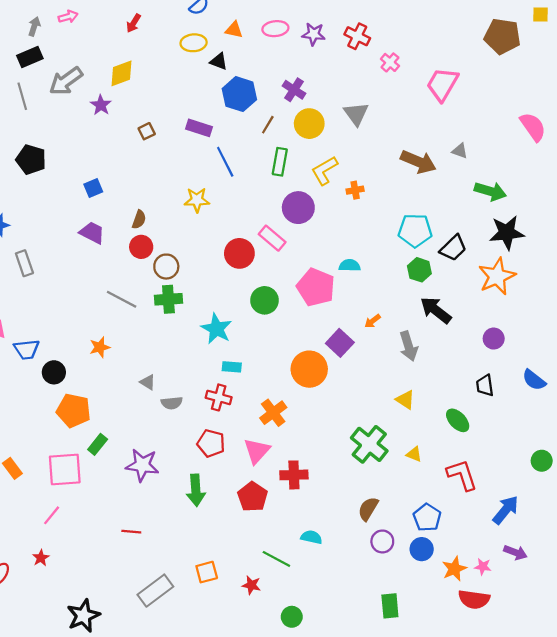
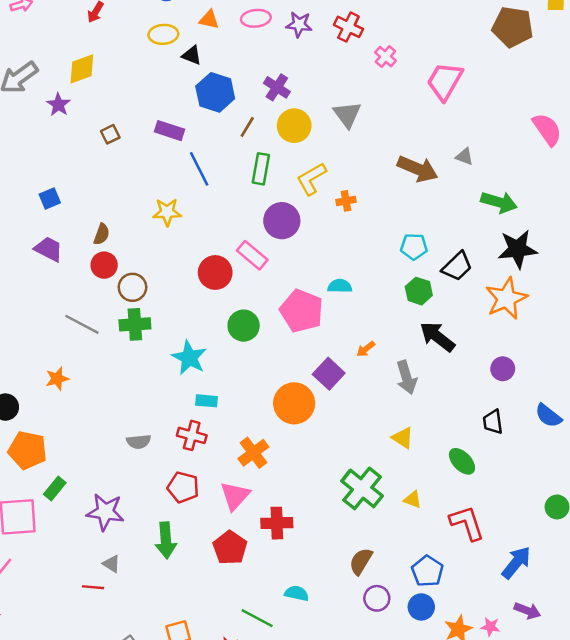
cyan pentagon: (415, 230) -> (414, 247), size x0.7
gray triangle: (148, 382) -> (111, 564), moved

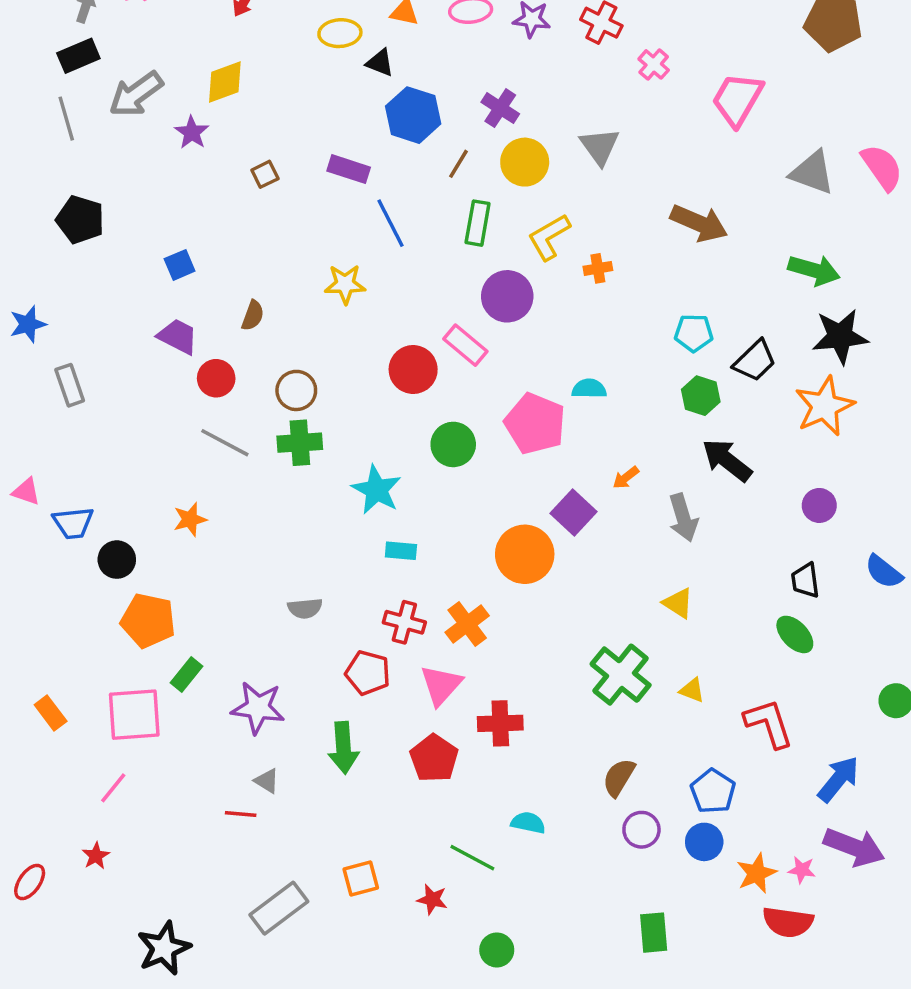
gray triangle: (464, 157) -> (812, 173), moved, size x1.8
red circle: (104, 265) -> (216, 378), moved
red cross: (192, 435) -> (404, 622), moved
green ellipse: (462, 461) -> (795, 634), moved
purple arrow: (527, 611) -> (854, 847), size x1.6

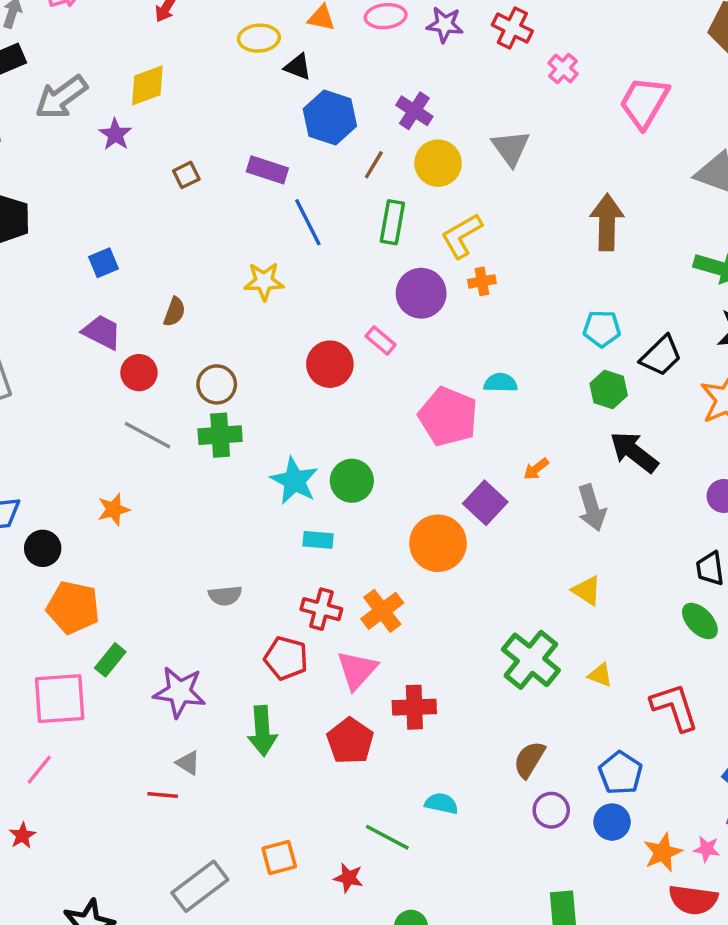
brown arrow: (699, 223) -> (607, 222), turned -112
orange cross: (598, 268) -> (482, 281), moved
pink rectangle: (465, 345) -> (381, 341), size x0.7
green circle: (453, 444) -> (352, 481), moved

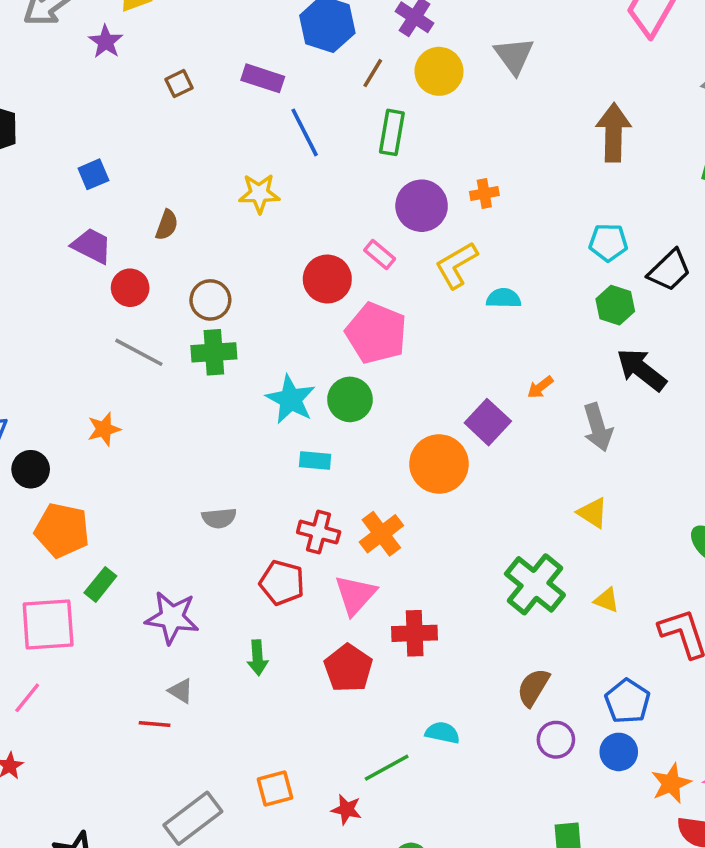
yellow L-shape: (462, 236) -> (456, 265), moved
pink pentagon: (448, 417) -> (376, 333), moved
green arrow: (262, 731) -> (257, 658), size x0.7
green line: (387, 837) -> (387, 768), turned -57

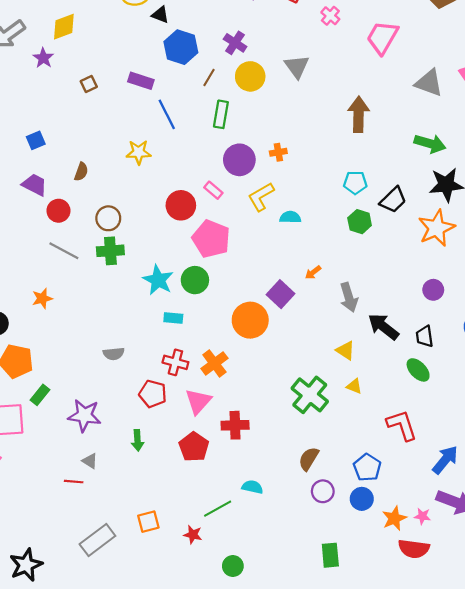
black arrow: (641, 370) -> (383, 327), moved
yellow triangle: (607, 600) -> (354, 386), moved

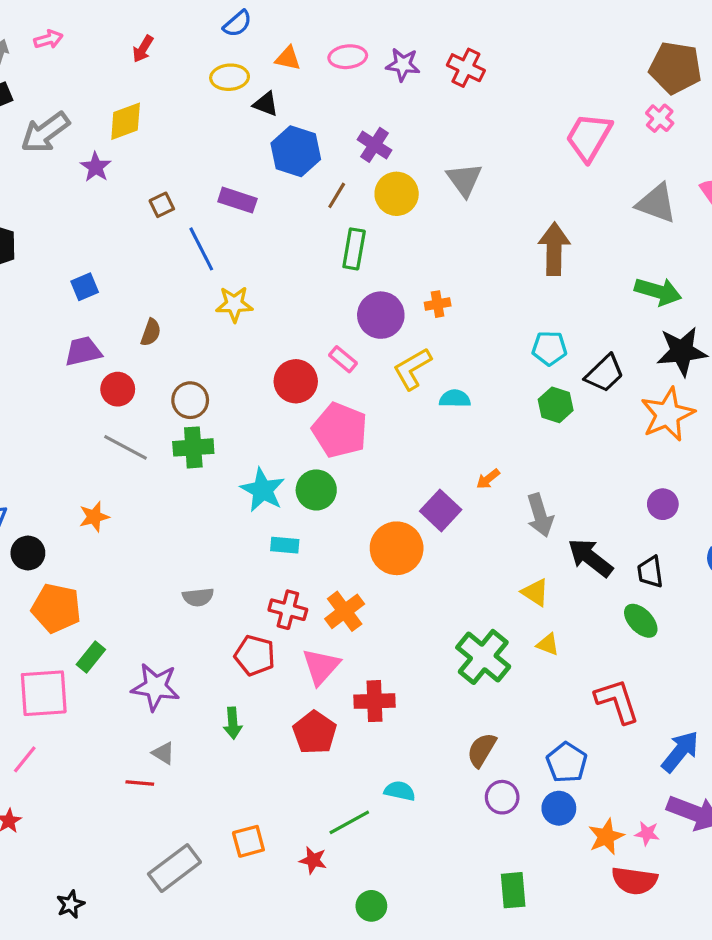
pink cross: (330, 16) -> (660, 118), moved
blue line: (167, 114) -> (201, 249), moved
purple trapezoid: (35, 185) -> (83, 351), turned -40
black star: (26, 565) -> (70, 904), size x0.6

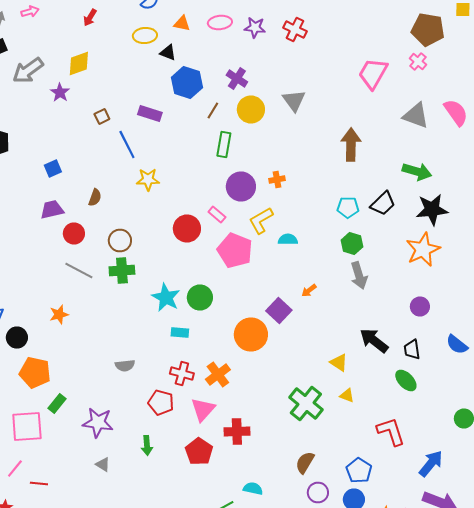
black trapezoid: (605, 373) -> (383, 204), moved
pink pentagon: (340, 430) -> (235, 250), moved
gray arrow: (540, 515) -> (359, 276), moved
red line: (140, 783) -> (39, 484), moved

